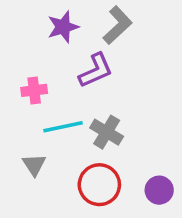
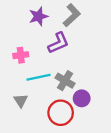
purple circle: (159, 190) -> (82, 98), moved

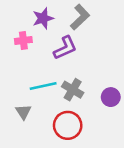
pink cross: (21, 55) -> (23, 40), moved
purple circle: (82, 98) -> (111, 97), moved

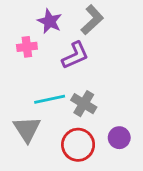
purple star: (43, 18) -> (50, 21), turned -30
purple circle: (111, 97) -> (119, 138), moved
gray triangle: (23, 112) -> (27, 129), size x1.5

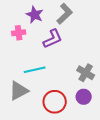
gray cross: (84, 104) -> (86, 73), moved
gray triangle: (27, 129) -> (19, 91), turned 35

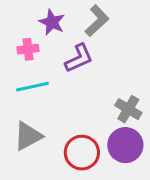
cyan line: (35, 70) -> (32, 87), moved
purple circle: (84, 97) -> (125, 145), size x1.5

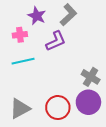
gray triangle: (28, 136) -> (20, 109), moved

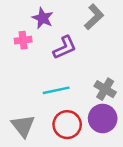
gray L-shape: (68, 15) -> (94, 17), moved
cyan line: (23, 61) -> (56, 90), moved
gray triangle: (20, 109) -> (23, 126), turned -40

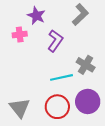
purple L-shape: (65, 47) -> (55, 41), turned -30
gray cross: (105, 89) -> (86, 65), moved
cyan line: (56, 90) -> (62, 77), moved

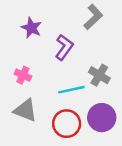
purple star: (36, 16) -> (31, 28), moved
pink cross: (20, 34) -> (23, 75), moved, turned 32
gray triangle: (20, 108) -> (25, 110), moved, turned -30

